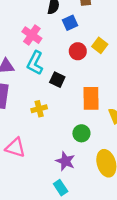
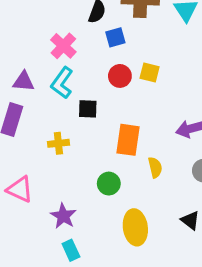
yellow square: (100, 45) -> (150, 73), turned -32
black square: (57, 80) -> (88, 109), turned -32
purple star: (65, 161) -> (63, 216), moved

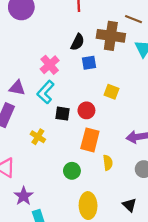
red circle: (120, 76) -> (86, 110), moved
yellow cross: (58, 143) -> (38, 137), turned 32
purple star: (63, 216) -> (24, 196), moved

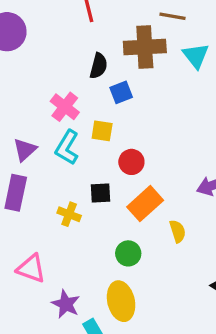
purple triangle: (17, 88) -> (25, 150), turned -42
yellow square: (112, 92) -> (102, 131), moved
black square: (63, 114) -> (101, 193), moved
orange rectangle: (90, 140) -> (145, 204), turned 45
yellow ellipse: (88, 206) -> (121, 301), moved

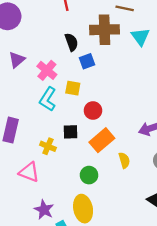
black semicircle: (99, 66) -> (71, 42), turned -36
purple triangle: (25, 150) -> (17, 60), moved
pink triangle: (31, 268) -> (29, 172), moved

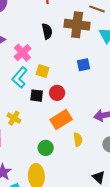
blue square: (87, 61) -> (83, 65), moved
black square: (71, 132) -> (37, 96), moved

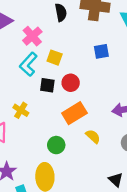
yellow semicircle: (78, 140) -> (93, 136), turned -40

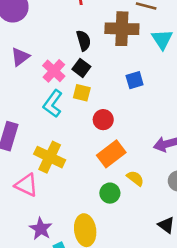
black square: (47, 85) -> (81, 68), moved, turned 35
yellow cross: (21, 110) -> (50, 157), size x1.6
green circle: (56, 145) -> (110, 193), moved

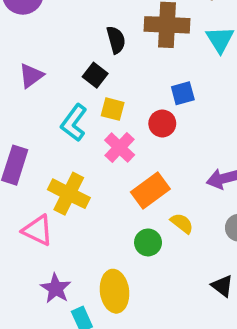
purple triangle: (20, 57) -> (31, 76), moved
black square: (81, 68) -> (95, 75), moved
pink cross: (54, 71) -> (120, 147), moved
red circle: (103, 120) -> (162, 123), moved

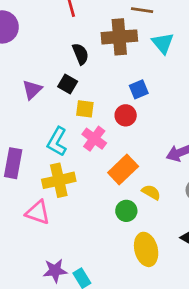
purple triangle: (31, 76) -> (32, 90), moved
cyan L-shape: (74, 123) -> (57, 142), moved
yellow cross: (69, 194) -> (59, 180), turned -32
purple star: (56, 288) -> (55, 271), moved, turned -30
yellow ellipse: (115, 291) -> (146, 249), moved

